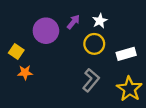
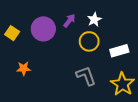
yellow square: (16, 52) -> (12, 33), moved
gray L-shape: (91, 80) -> (86, 76), turned -60

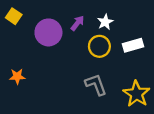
yellow square: (12, 33) -> (14, 16), moved
white rectangle: (119, 51) -> (133, 45), moved
orange star: (24, 68) -> (17, 76), moved

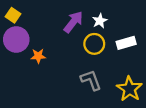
purple arrow: (77, 23) -> (73, 22), size x1.5
purple circle: (48, 32) -> (16, 39), moved
orange star: (17, 76) -> (38, 56), moved

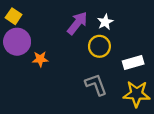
white rectangle: (126, 43) -> (133, 63), moved
yellow star: (129, 89) -> (137, 94), turned -30

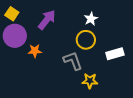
purple arrow: (77, 23) -> (47, 20), moved
gray L-shape: (96, 85) -> (73, 61), moved
yellow star: (137, 94) -> (90, 81), moved, size x0.7

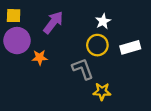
yellow square: (12, 14) -> (14, 16), turned -32
white rectangle: (115, 54) -> (130, 47), moved

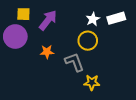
yellow square: (14, 16) -> (23, 14), moved
white rectangle: (130, 47) -> (116, 18), moved
orange star: (40, 58) -> (47, 52), moved

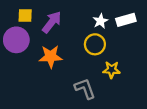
orange star: (47, 52) -> (51, 56), size x1.5
gray L-shape: (74, 62) -> (85, 89), moved
yellow star: (92, 82) -> (112, 70), moved

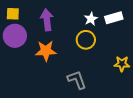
yellow square: (25, 16) -> (13, 14), moved
purple arrow: (52, 22) -> (47, 20), turned -45
yellow star: (112, 70) -> (122, 64), moved

